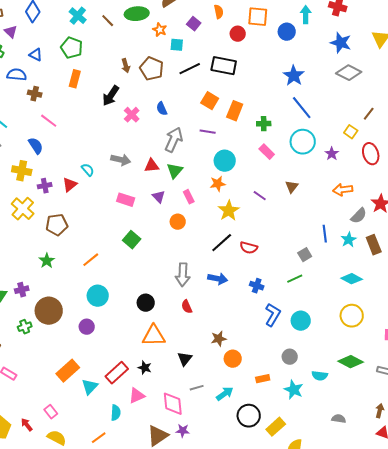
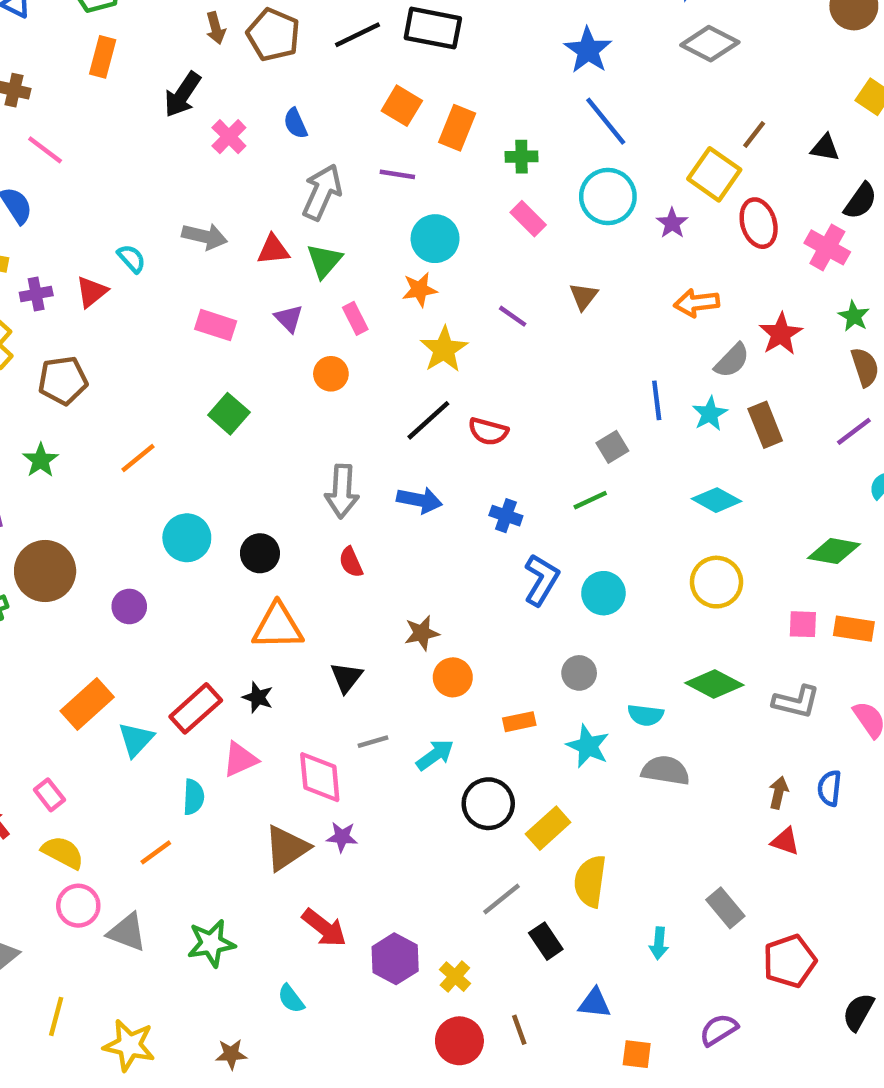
yellow square: (351, 132) -> (714, 174), size x1.6
cyan circle: (98, 296) -> (187, 538), moved
gray semicircle: (339, 419) -> (666, 770), moved, size x1.5

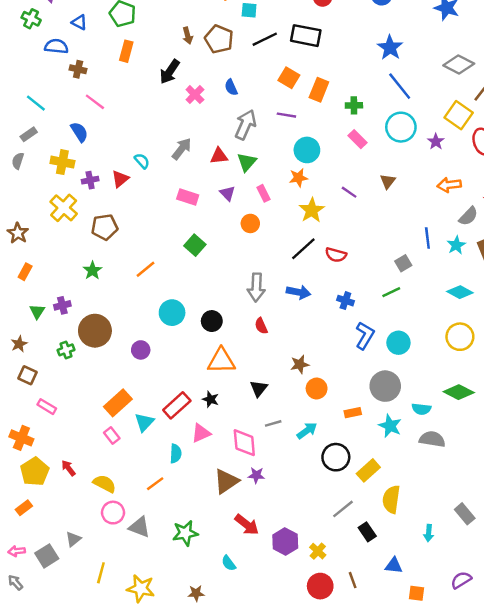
gray diamond: (710, 44) -> (459, 64), moved
gray arrow: (205, 236) -> (182, 149), turned -65
gray circle: (579, 673) -> (385, 386), size x1.6
pink rectangle: (49, 795) -> (112, 435), moved

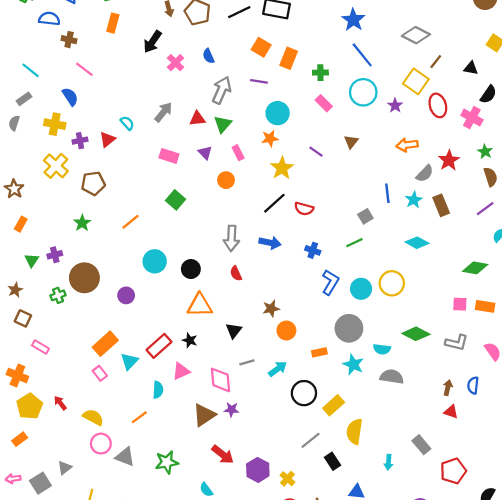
yellow circle: (460, 337) -> (392, 283), moved

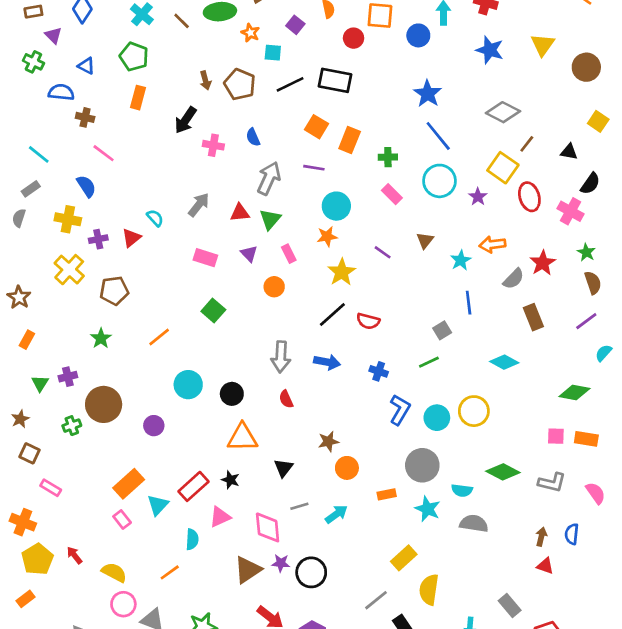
pink cross: (176, 63) -> (213, 145), turned -35
cyan star: (414, 200) -> (461, 260), moved
black circle: (304, 393) -> (311, 572), moved

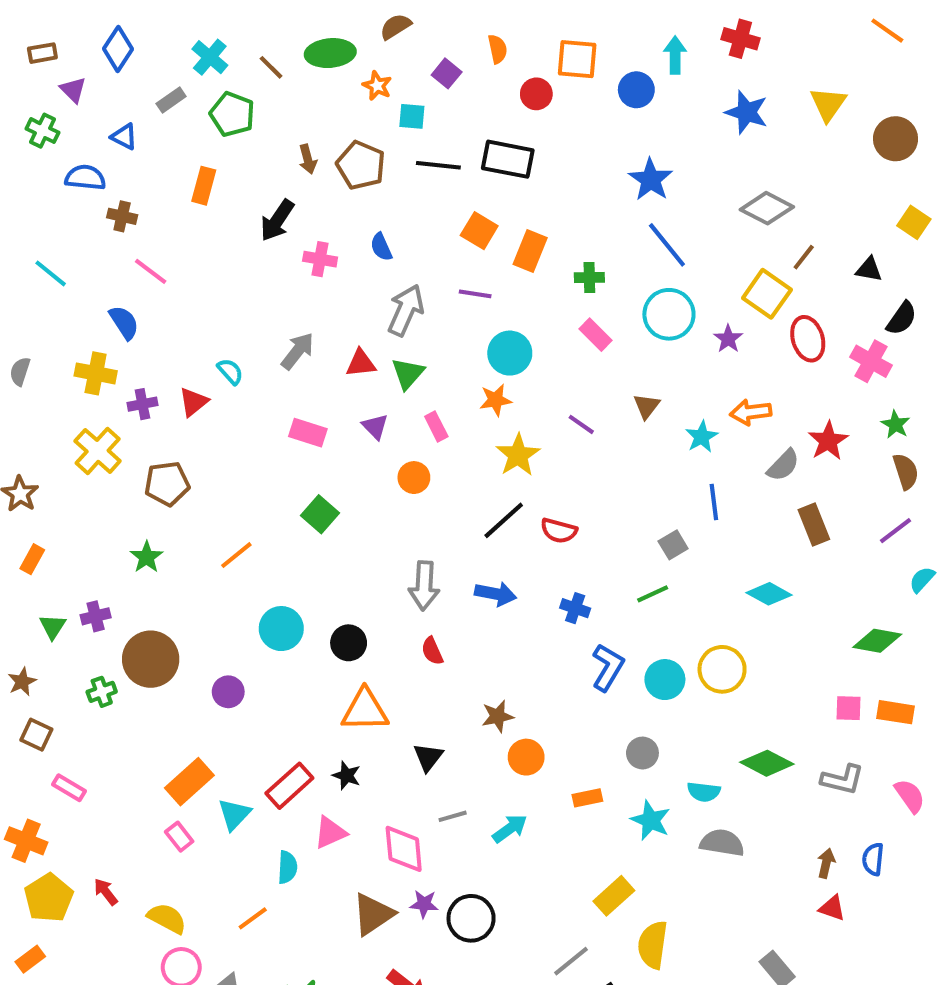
green pentagon: (134, 57) -> (232, 114), moved
black line: (290, 84) -> (438, 165), turned 32
gray rectangle: (31, 189) -> (171, 100), moved
gray circle: (422, 465) -> (642, 753), size x0.6

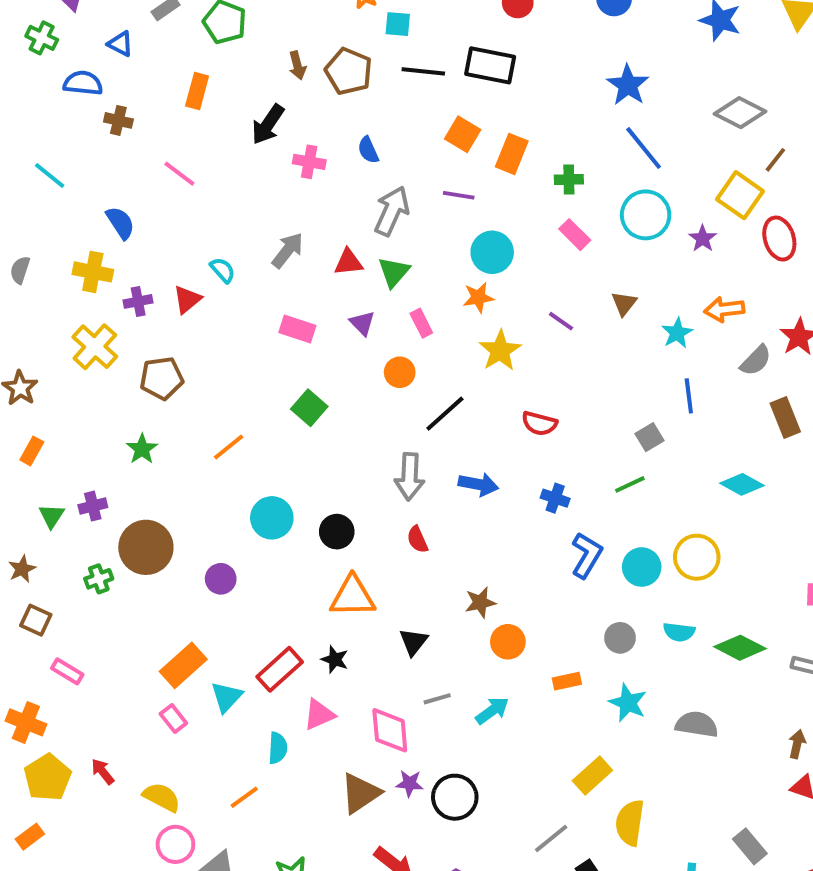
pink line: (151, 271) -> (179, 174), moved
black line: (504, 520) -> (445, 414), moved
cyan semicircle: (704, 792) -> (679, 632), moved

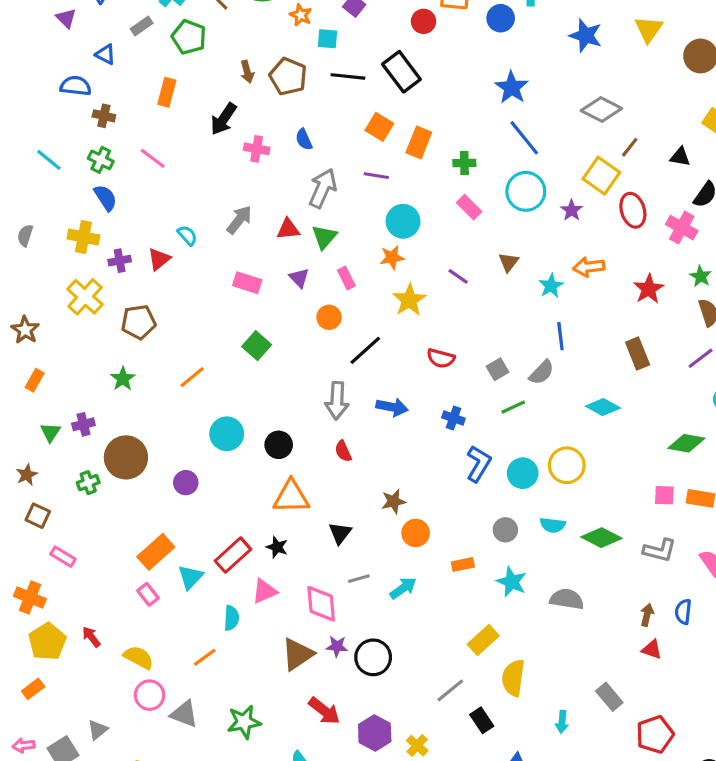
green cross: (42, 38) -> (101, 160), moved
black rectangle: (490, 65) -> (401, 72), turned 42
gray semicircle: (756, 360) -> (542, 372), moved
gray square: (650, 437) -> (497, 369), moved

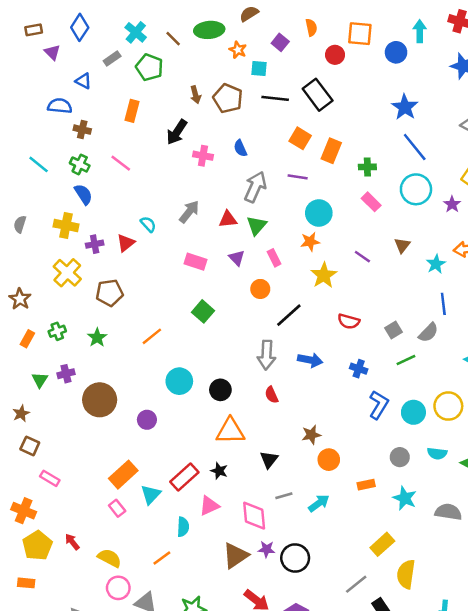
green cross: (88, 483) -> (57, 331), moved
orange rectangle: (33, 689) -> (26, 583), turned 42

